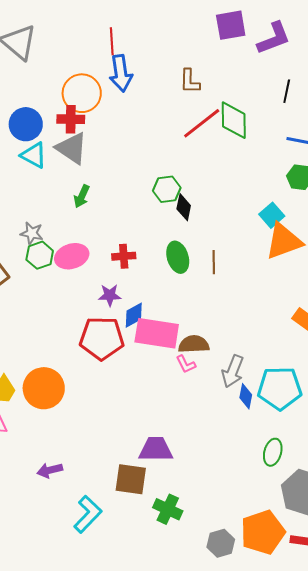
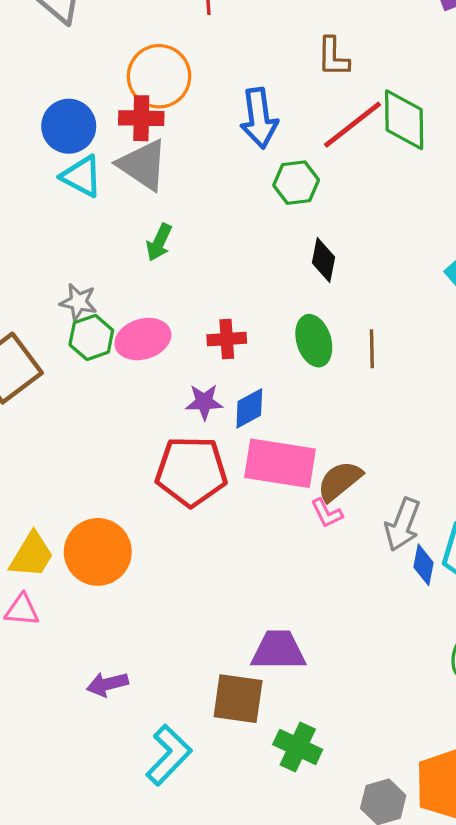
blue arrow: (121, 73) -> (259, 118), moved
green hexagon: (167, 189) -> (296, 183), moved
blue diamond: (134, 315) -> (249, 408), moved
brown semicircle: (194, 344) -> (340, 481), turned -36

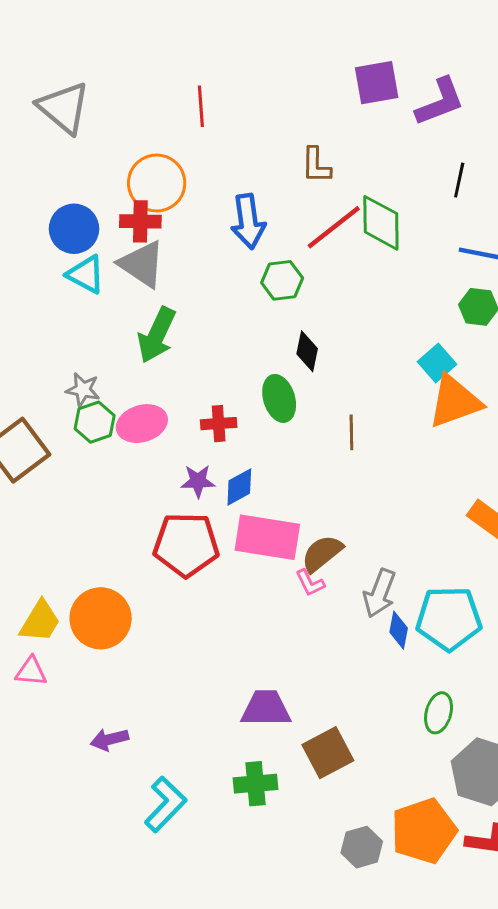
green arrow: (159, 242) -> (157, 335), size x1.6
green ellipse: (314, 341) -> (279, 398), moved
brown square: (238, 699) -> (328, 753), moved, turned -36
green cross: (298, 747) -> (256, 784), moved, turned -30

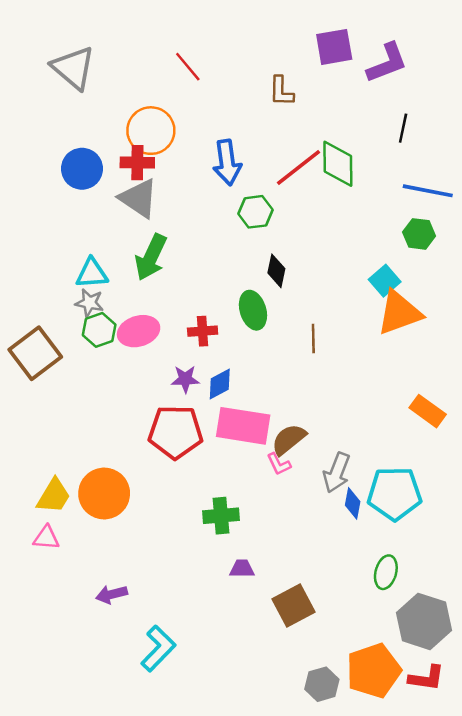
red line: (201, 106) -> (188, 67), turned -36
brown L-shape: (316, 165) -> (281, 91), moved
cyan triangle: (86, 274) -> (92, 273), moved, turned -32
purple trapezoid: (266, 708) -> (242, 569), size x0.6
green cross: (256, 784) -> (221, 516), moved

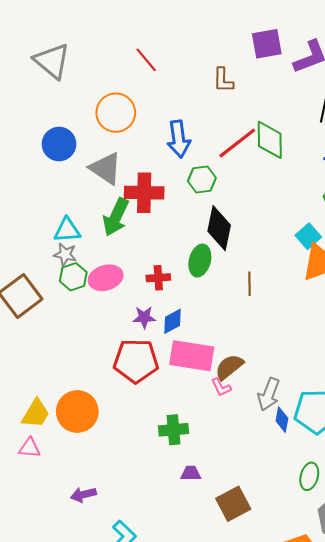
red cross: (137, 163) -> (144, 193), moved, size x1.4
black diamond: (276, 271) -> (219, 228), size x1.6
green ellipse: (253, 310) -> (200, 261), turned 32

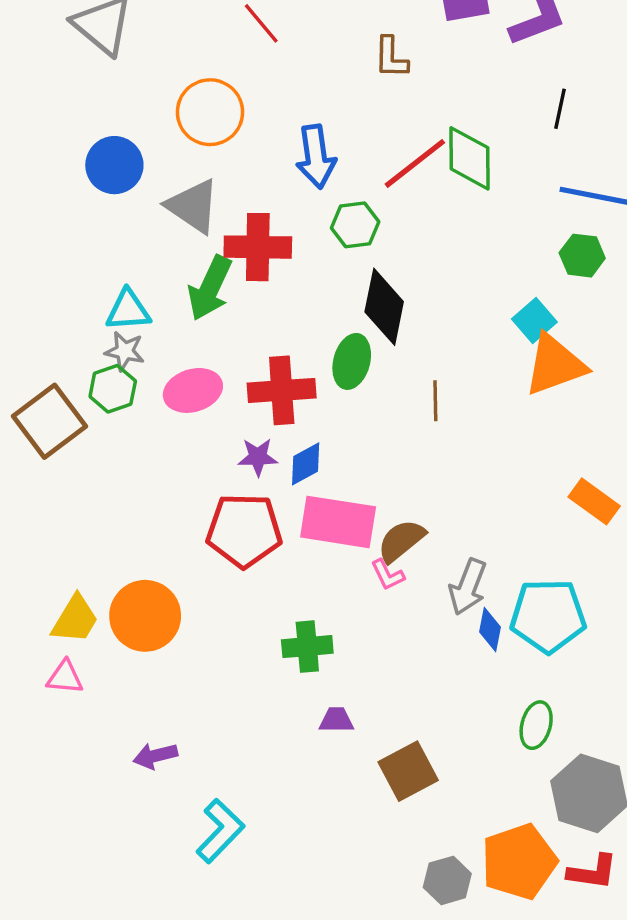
green hexagon: (73, 277) -> (113, 389), moved
red cross: (158, 278) -> (282, 390), size x1.6

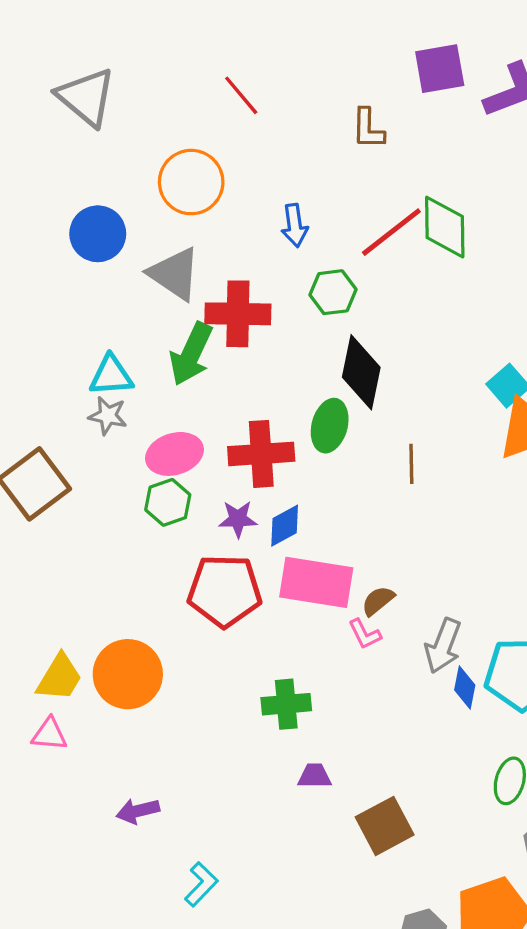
blue arrow: (316, 157) -> (295, 225), size x0.7
green hexagon: (113, 389) -> (168, 502), moved
brown semicircle: (401, 541) -> (378, 601), size x0.7
cyan L-shape: (220, 831) -> (201, 884), size x0.7

